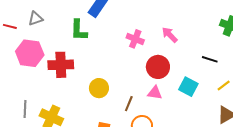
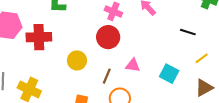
red circle: (158, 67) -> (108, 37), moved
cyan square: (188, 87) -> (169, 74), moved

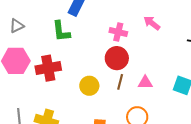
brown line: (107, 76) -> (120, 82), moved

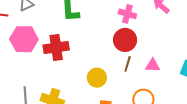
yellow circle: (89, 86) -> (97, 78), moved

